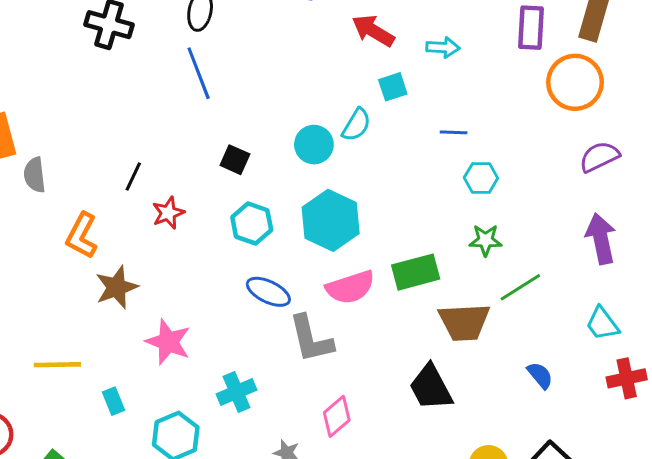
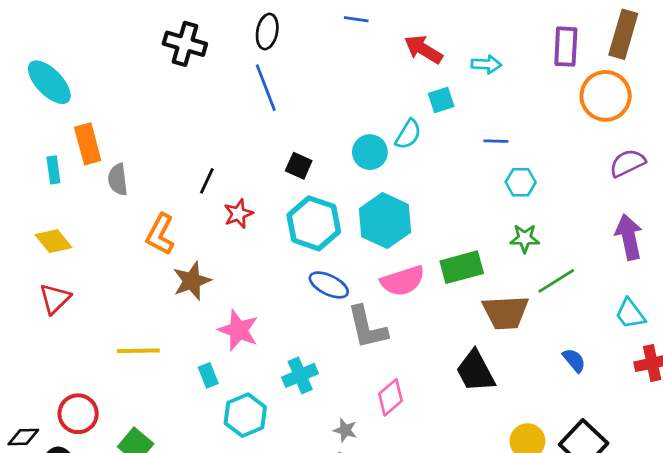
cyan hexagon: (252, 223) -> (314, 223), size x1.4
cyan rectangle: (114, 401) -> (208, 375), moved

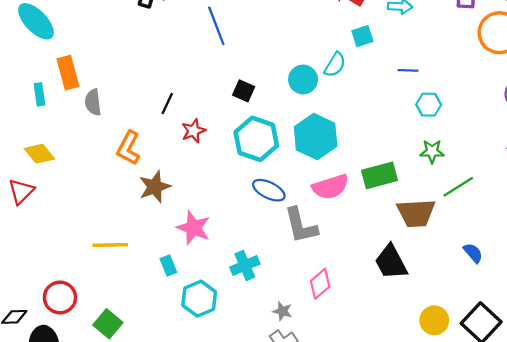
red triangle: (55, 299) -> (21, 191), moved

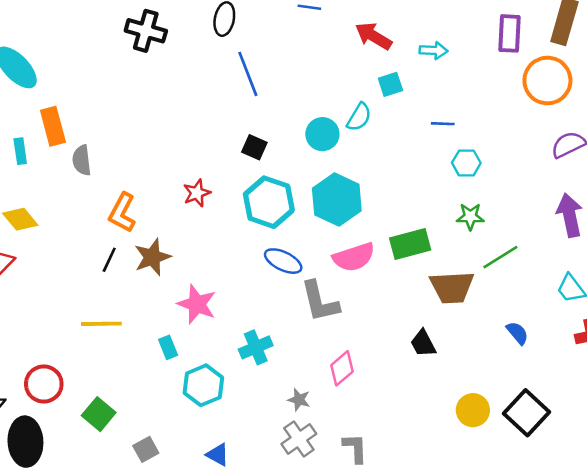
blue line: (216, 26) -> (248, 74), moved
black line: (167, 103) -> (109, 260), moved
black trapezoid: (391, 262) -> (423, 343), size x0.7

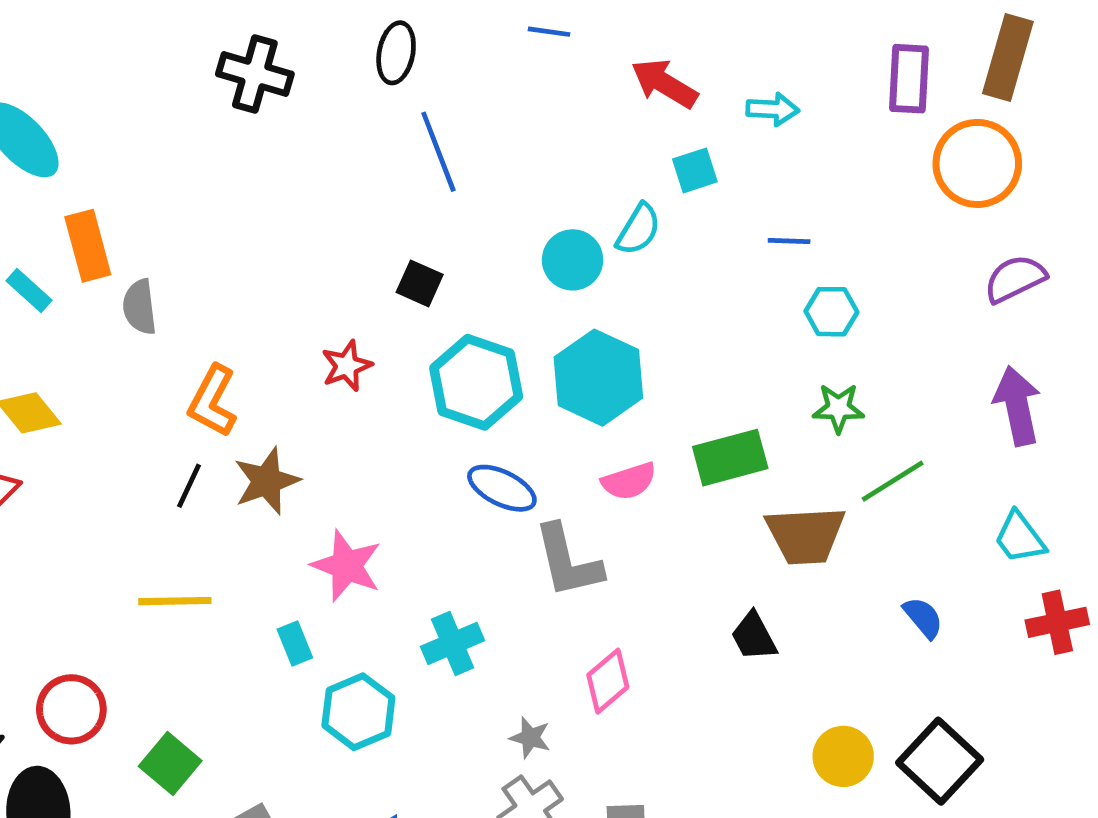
black square: (254, 147) -> (420, 283), moved
cyan rectangle: (20, 151) -> (29, 290), turned -40
pink semicircle: (354, 257) -> (629, 481), size x0.7

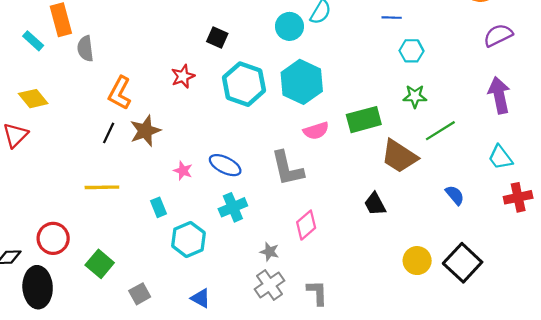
blue ellipse: (502, 488) -> (225, 165), moved
brown trapezoid: (806, 535) -> (399, 156), turned 36
pink star: (347, 566) -> (183, 171), size x0.6

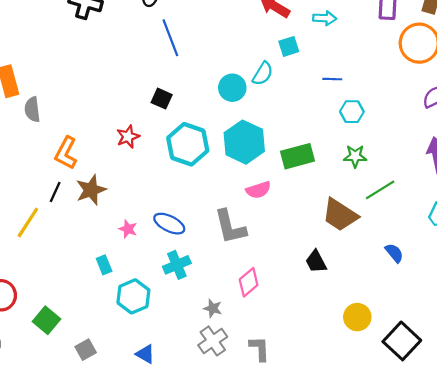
green rectangle: (364, 120) -> (298, 156), moved
yellow line: (102, 187) -> (28, 222), moved, turned -56
black square: (463, 263) -> (402, 341), moved

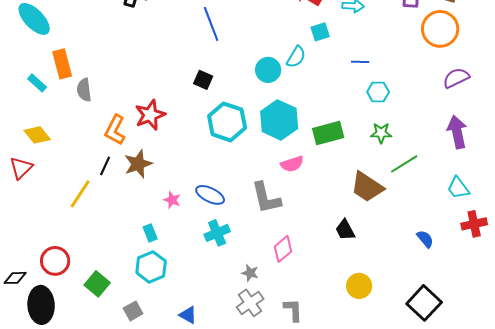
red star: (128, 137) -> (150, 115), moved, size x1.4
blue semicircle: (394, 253) -> (425, 239), moved
cyan hexagon: (133, 296) -> (151, 267), moved
yellow circle: (357, 317) -> (359, 286), moved

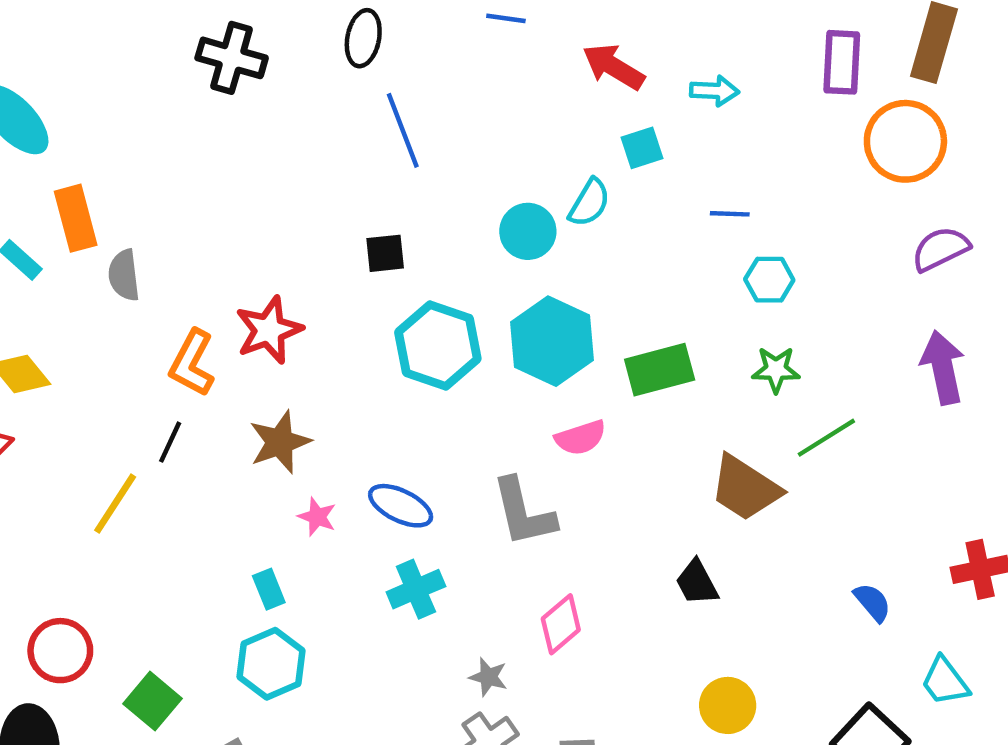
black square: (203, 80) -> (385, 253), turned -30
brown star: (138, 164) -> (280, 442), moved
cyan trapezoid: (458, 188) -> (945, 681), moved

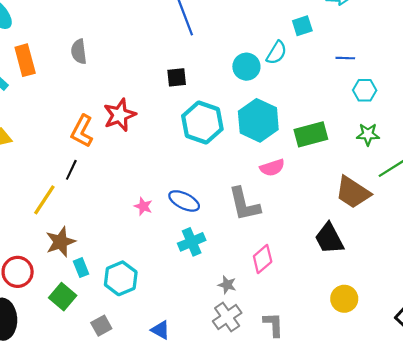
gray semicircle: (124, 275) -> (79, 52), moved
brown star: (280, 442) -> (61, 242), moved
black trapezoid: (697, 583) -> (329, 239), size x1.4
cyan rectangle: (269, 589) -> (81, 268), moved

